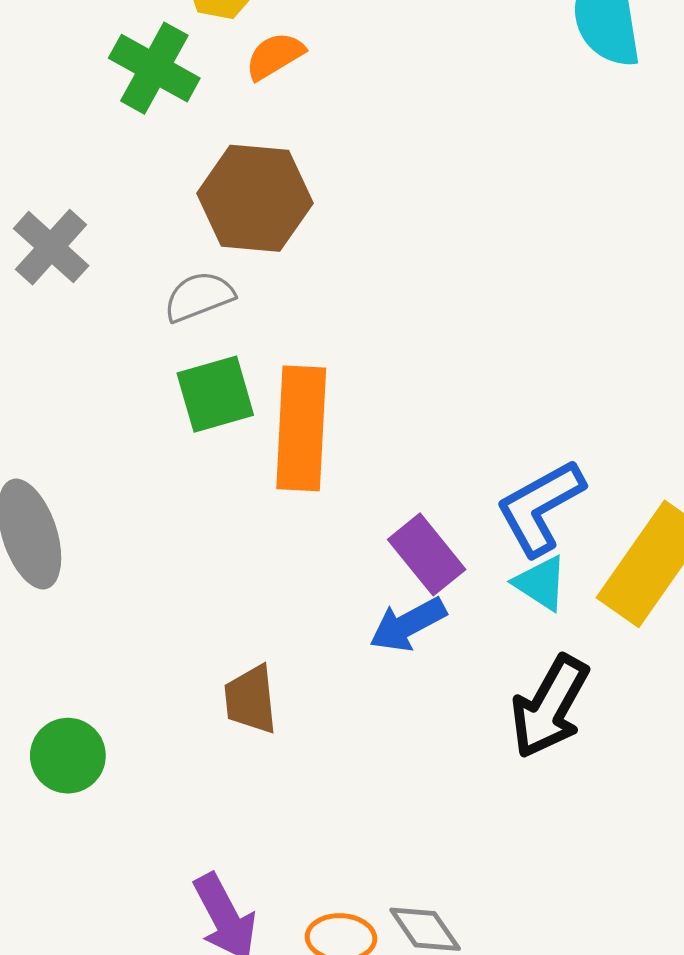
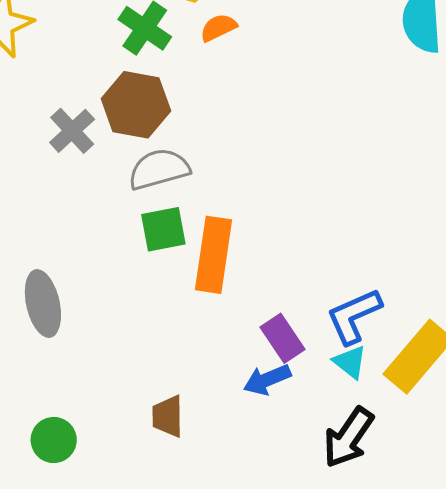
brown hexagon: (255, 198) -> (136, 105), moved
gray semicircle: (199, 297) -> (159, 169), size x1.4

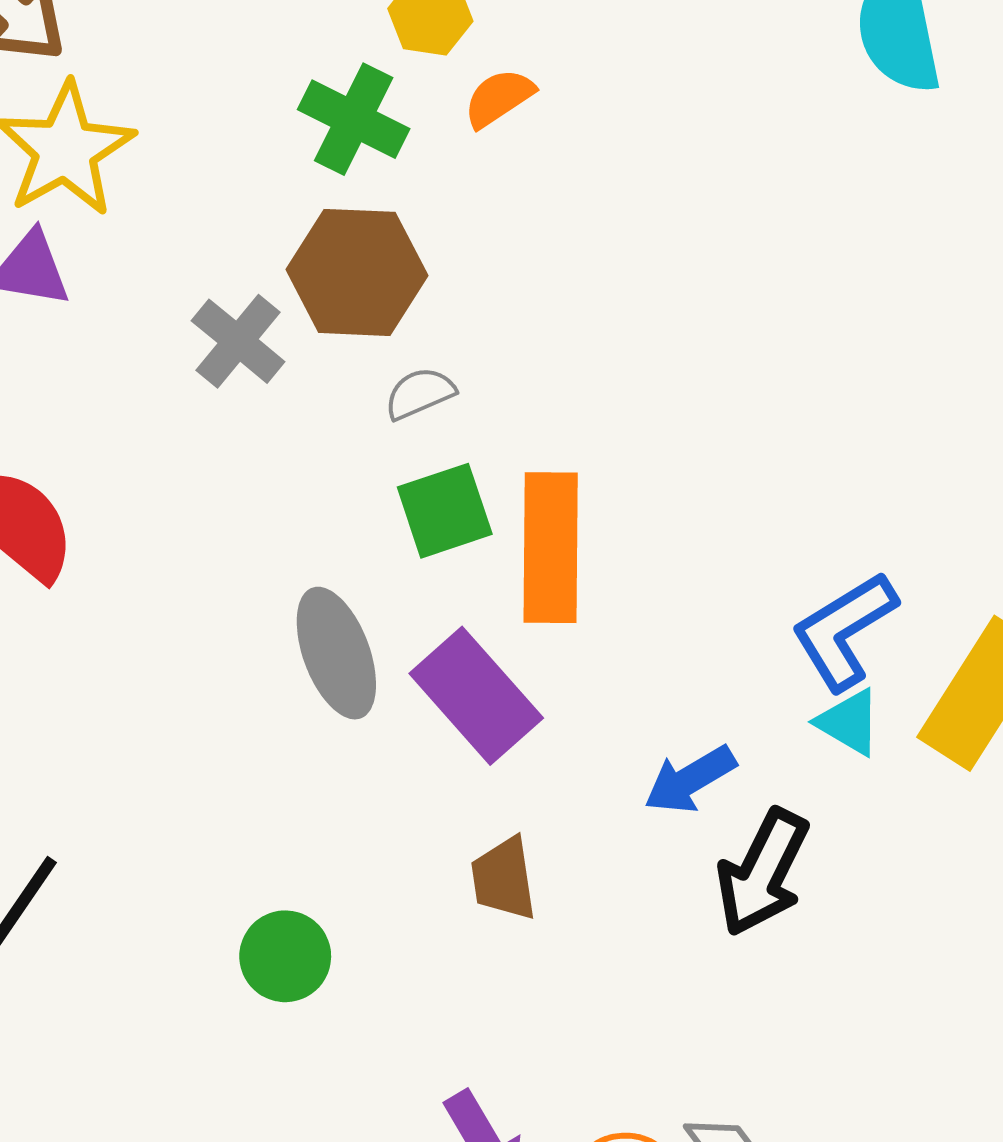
gray semicircle: (159, 169) -> (420, 393), size x0.6
gray ellipse: (43, 304) -> (336, 653), moved
purple rectangle: (282, 338) -> (476, 696), moved, size x1.4
black arrow: (348, 437) -> (763, 872), moved

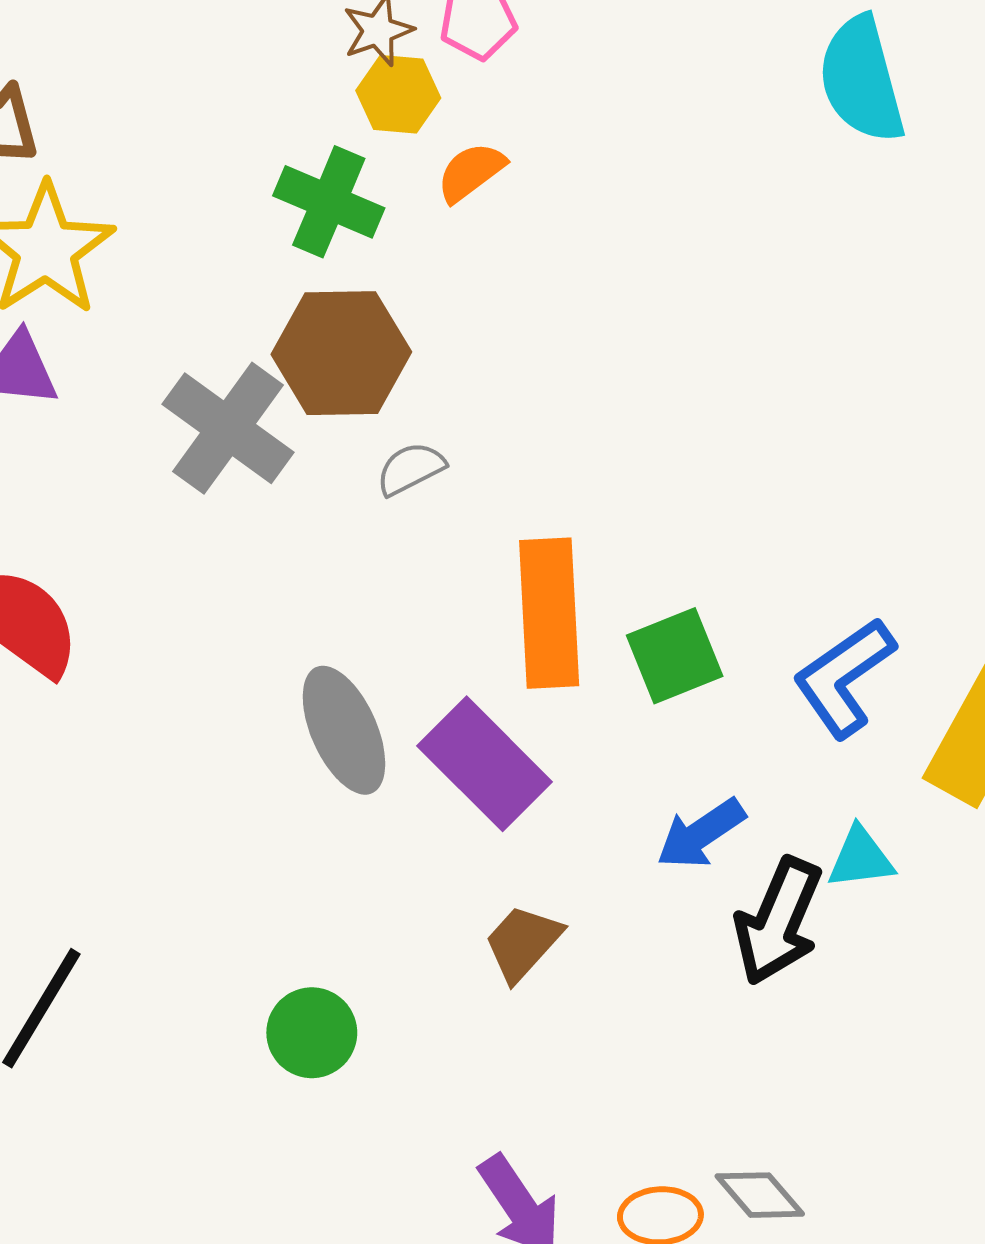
gray cross: (238, 341) -> (228, 428), size x1.4
green square: (445, 511) -> (675, 656), moved
cyan triangle: (849, 722) -> (861, 858), moved, turned -34
brown trapezoid: (504, 879) -> (523, 943), turned 54

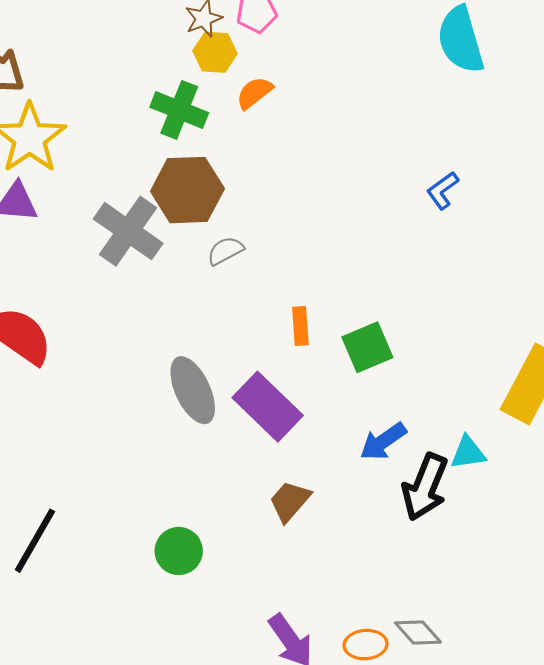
orange rectangle: (549, 613) -> (300, 326), size x0.5
blue L-shape: (844, 677) -> (443, 190), moved, size x0.6

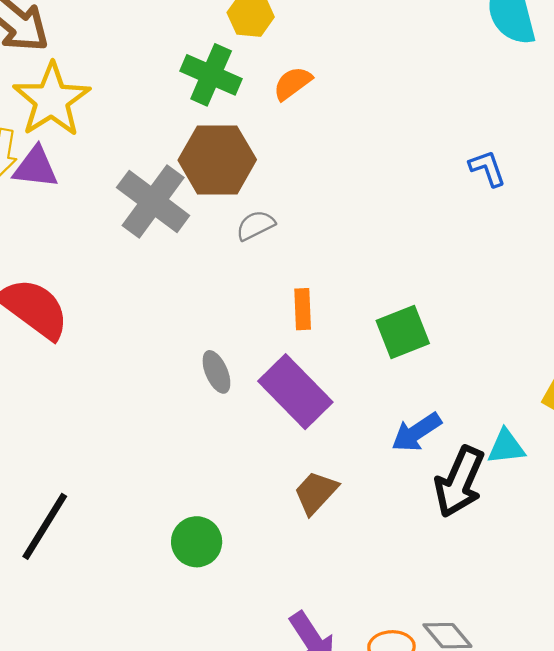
orange semicircle: (254, 93) -> (293, 83), moved
blue L-shape: (443, 190) -> (487, 168), turned 105
orange rectangle: (300, 326) -> (303, 309), moved
gray ellipse: (193, 390) -> (216, 372), size x0.6

